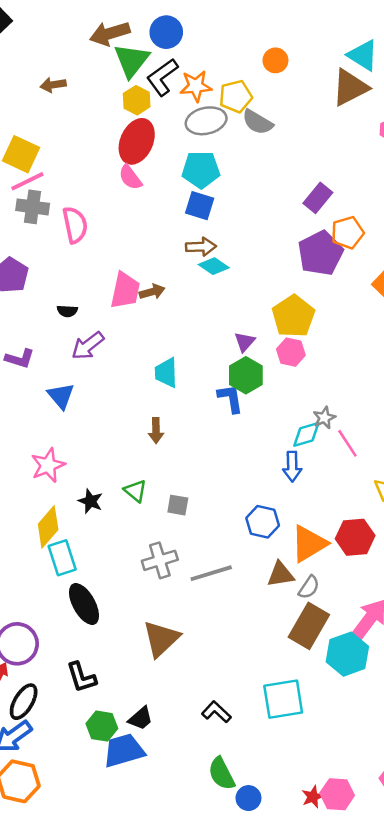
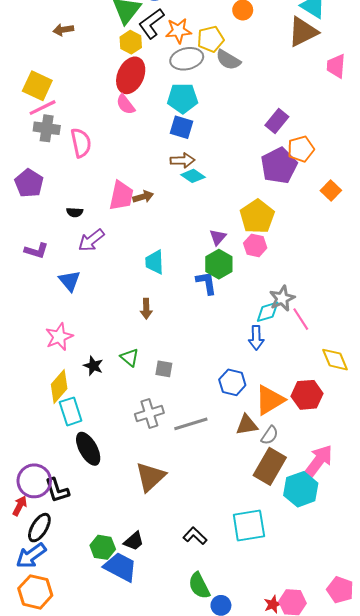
gray star: (324, 418) -> (282, 298), size x1.4
black L-shape: (81, 677) -> (57, 490), moved
blue trapezoid: (124, 751) -> (120, 567), turned 44

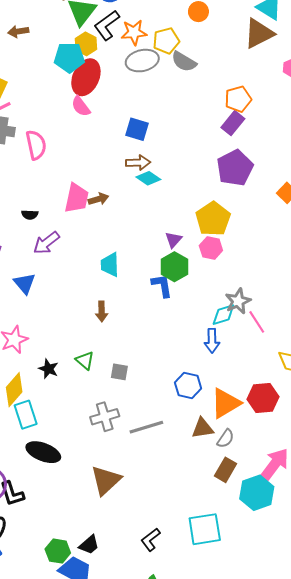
cyan pentagon: (183, 98) -> (69, 57), moved
orange pentagon: (301, 149) -> (238, 99), moved
black ellipse: (88, 449) -> (43, 452), turned -40
brown rectangle: (270, 466) -> (226, 470), size x0.7
black L-shape: (195, 536) -> (151, 540), turned -80

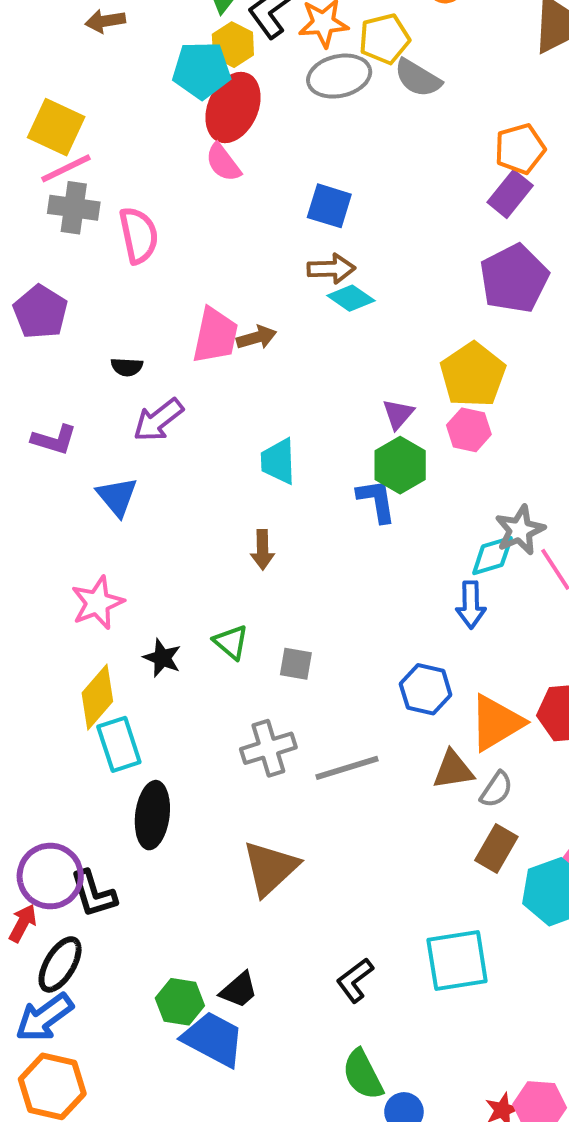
black ellipse: (43, 452) -> (152, 815), turned 76

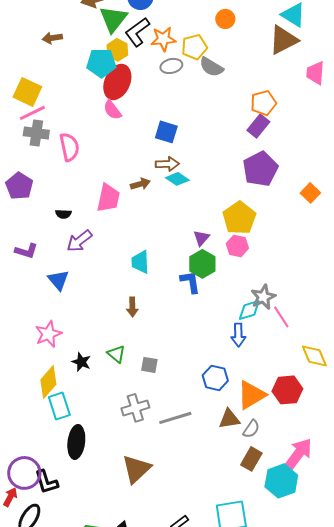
gray ellipse: (339, 76) -> (171, 66), size x0.7
brown arrow: (257, 337) -> (140, 184), moved

